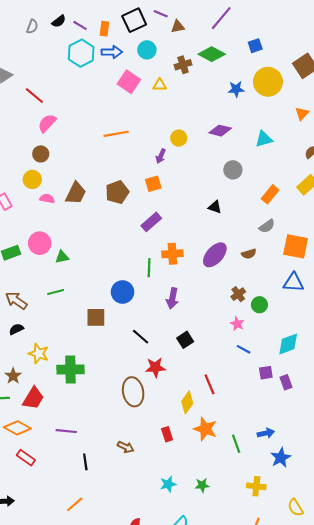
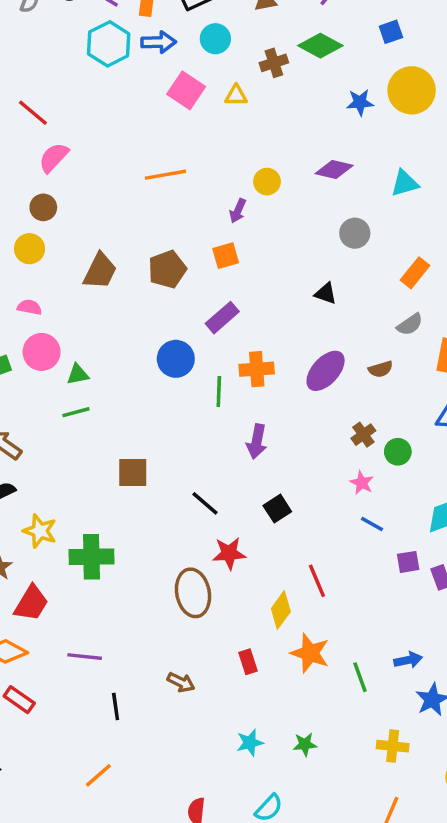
pink semicircle: (47, 199) -> (30, 307), moved
green line: (56, 292) -> (76, 412), moved
blue circle: (122, 292) -> (176, 359), moved

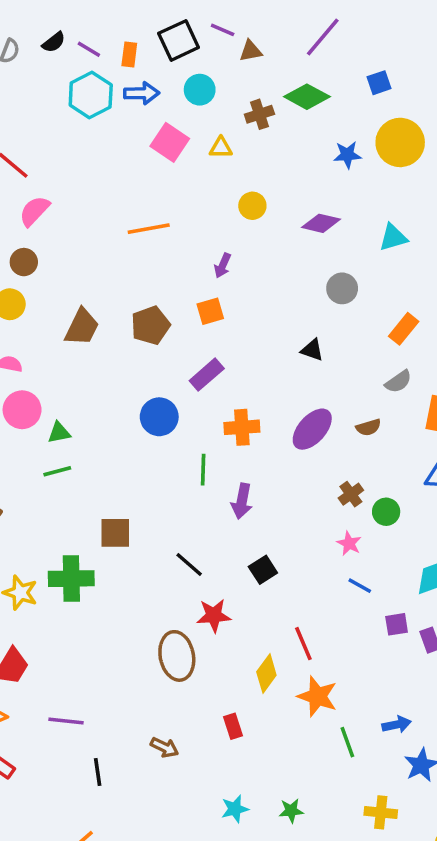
yellow circle: (267, 182) -> (252, 206), moved
green line: (219, 392) -> (203, 470), moved
green cross: (91, 557) -> (71, 579), moved
orange star: (310, 653) -> (317, 696), moved

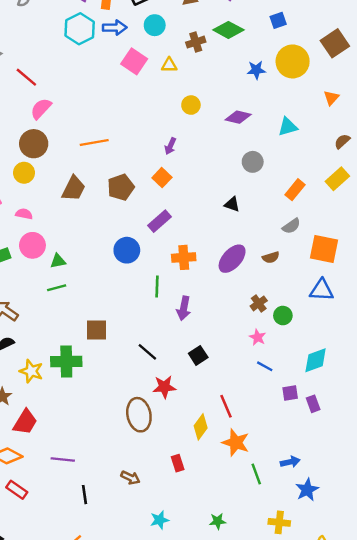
orange line: (149, 229) -> (94, 143), moved
brown circle: (24, 262) -> (34, 144), size x1.5
orange square: (210, 311) -> (162, 178), turned -30
cyan star: (235, 809) -> (159, 520), moved

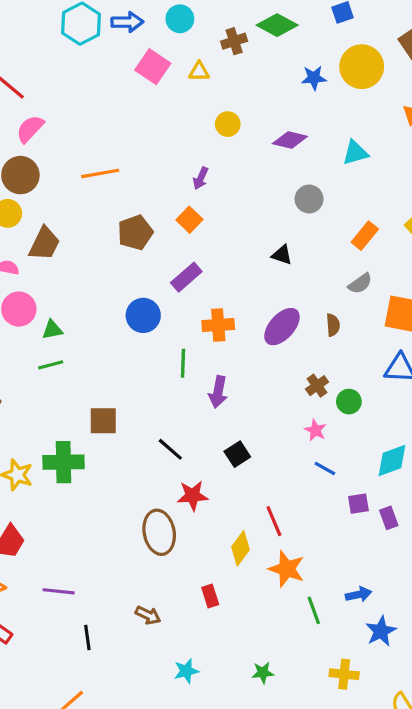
brown trapezoid: (74, 188) -> (44, 244), moved
brown semicircle: (271, 257) -> (333, 325), turned -77

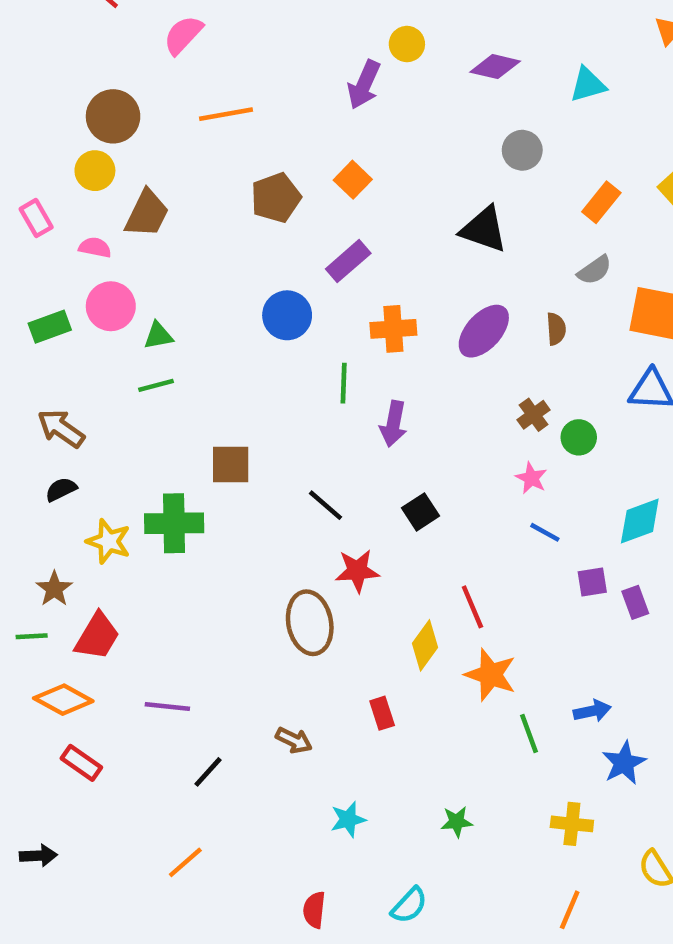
pink semicircle: (30, 129) -> (183, 35), moved
purple arrow: (201, 178) -> (364, 85), moved, size x1.5
black triangle: (282, 255) -> (484, 229), size x1.6
black line: (87, 638) -> (208, 772), turned 50

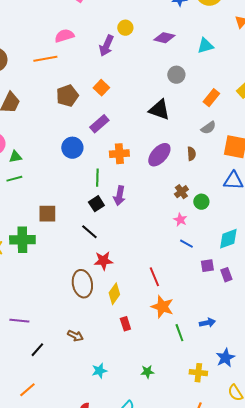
pink semicircle: (183, 35) -> (64, 36), moved, turned 30
black square: (420, 512) -> (96, 204), moved
yellow diamond: (425, 645) -> (114, 294), moved
red rectangle: (382, 713) -> (125, 324), moved
blue star: (624, 763) -> (225, 358), moved

